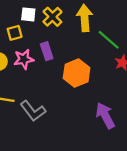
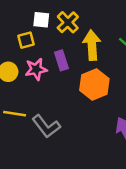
yellow arrow: (85, 18) -> (92, 45), moved

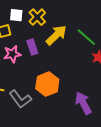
yellow arrow: (92, 45) -> (56, 35), turned 50
orange hexagon: (94, 84) -> (47, 84), moved

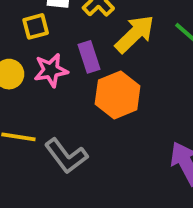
orange hexagon: (47, 84) -> (118, 95), moved

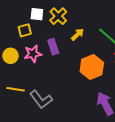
yellow arrow: (135, 34) -> (78, 34), size x0.6
orange hexagon: (118, 95) -> (92, 67), moved

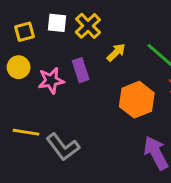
yellow square: (25, 30) -> (24, 32), moved
yellow circle: (10, 56) -> (19, 67), moved

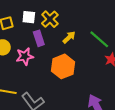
purple rectangle: (81, 70) -> (39, 38), moved
orange hexagon: (137, 100) -> (63, 66), moved

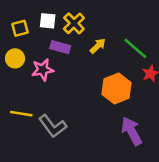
purple rectangle: (39, 38) -> (60, 47), turned -56
orange hexagon: (63, 66) -> (117, 89), moved

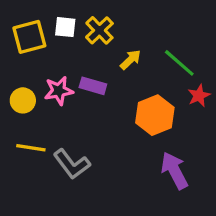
yellow square: (20, 28) -> (29, 37), size x1.5
purple rectangle: (60, 47) -> (93, 86), moved
yellow circle: (15, 58) -> (23, 100), moved

